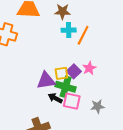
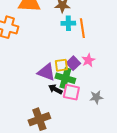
orange line: (83, 35) -> (82, 28), turned -36
purple triangle: (46, 81) -> (46, 72), turned 30

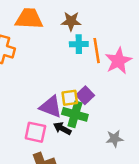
pink star: (88, 60) -> (118, 61), moved, size x1.5
pink square: (71, 92) -> (35, 132), moved

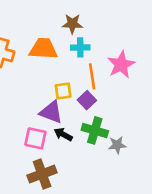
orange trapezoid: (29, 19) -> (43, 49), moved
orange line: (97, 51) -> (92, 76), moved
yellow square: (70, 98) -> (63, 91), moved
green cross: (75, 114) -> (95, 130), moved

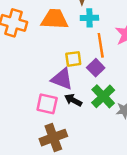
green cross: (95, 130) -> (103, 96), turned 30

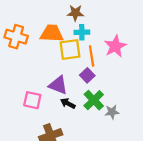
yellow square: (73, 59) -> (70, 50), moved, size x1.5
pink square: (47, 104) -> (32, 100), moved

